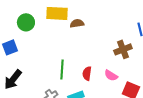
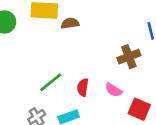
green line: (62, 69) -> (51, 82), turned 48

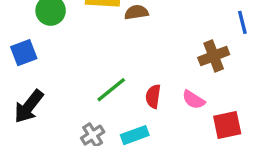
red square: (139, 109) -> (227, 125), turned -35

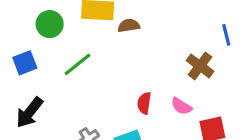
brown cross: (214, 56) -> (200, 66), turned -32
green line: (111, 90) -> (78, 64), moved

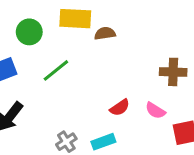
brown cross: (200, 66) -> (173, 72), turned -35
red semicircle: (144, 103) -> (120, 108), turned -132

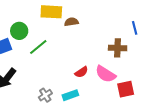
green circle: (29, 32) -> (19, 31), moved
pink semicircle: (155, 111) -> (106, 74), size x1.5

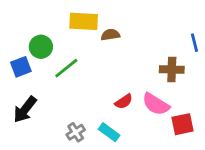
cyan rectangle: (70, 95) -> (109, 132), turned 56

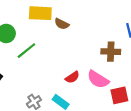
brown semicircle: (110, 35) -> (62, 24), turned -144

